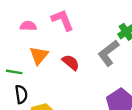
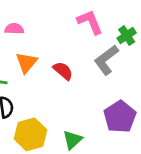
pink L-shape: (62, 20) -> (90, 22), moved

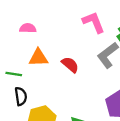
orange triangle: (26, 63) -> (38, 58), turned 48

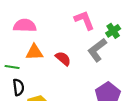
pink semicircle: (28, 28) -> (25, 26), size x1.5

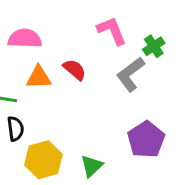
red semicircle: (63, 59) -> (75, 70), moved

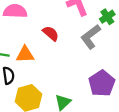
orange triangle: (39, 77) -> (25, 54), moved

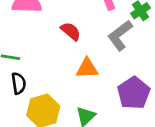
orange triangle: (25, 54) -> (87, 68), moved

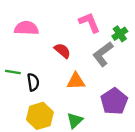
black semicircle: (19, 83) -> (33, 82), moved

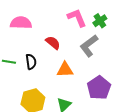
green cross: (120, 34) -> (100, 21), moved
black semicircle: (33, 82) -> (31, 62), moved

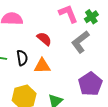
orange triangle: (65, 70) -> (42, 66), moved

